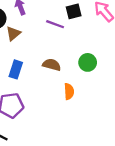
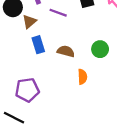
purple line: (55, 24) -> (58, 13), moved
blue rectangle: (16, 69) -> (38, 45), moved, turned -35

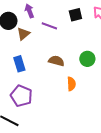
blue rectangle: (38, 45) -> (19, 64), moved
purple pentagon: (27, 90) -> (21, 96), turned 30

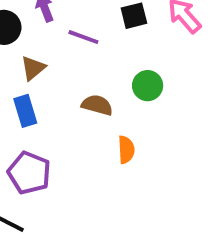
brown triangle: (23, 34) -> (33, 68), moved
green circle: (87, 59) -> (148, 86), moved

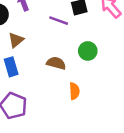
purple line: (83, 37) -> (59, 21), moved

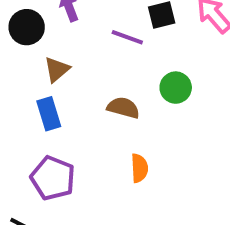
orange semicircle: (74, 91) -> (139, 168), moved

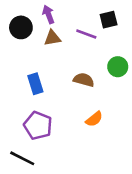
brown triangle: (57, 69) -> (52, 38), moved, turned 30
orange semicircle: (139, 168) -> (94, 119), turned 54

